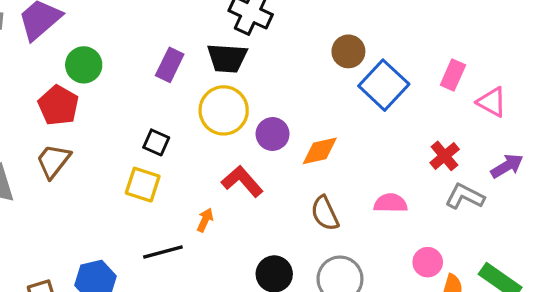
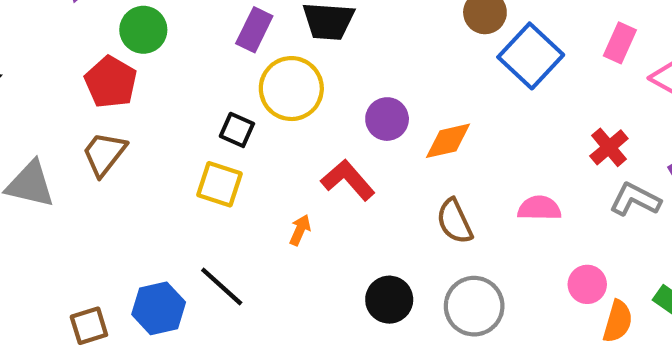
yellow circle: (224, 110) -> (291, 89), moved
black line: (163, 252) -> (222, 287), moved, turned 57

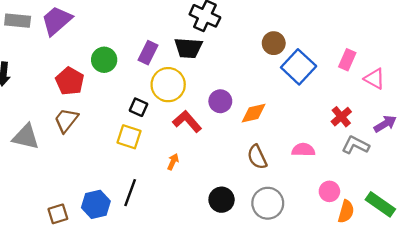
green circle: (143, 30) -> (104, 60), moved
red L-shape: (348, 180) -> (187, 121), moved
black line: (222, 287) -> (130, 193), turned 68

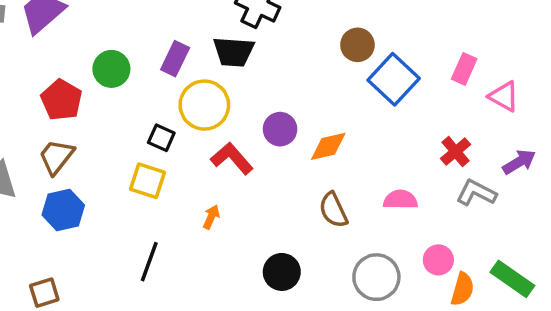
gray circle: (268, 203) -> (376, 277), moved
blue hexagon: (96, 204) -> (63, 210), moved

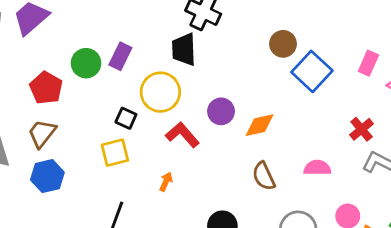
black trapezoid: (234, 52) -> (184, 49), turned 84
purple rectangle: (175, 59) -> (120, 56), moved
yellow square: (148, 181) -> (115, 153), turned -32

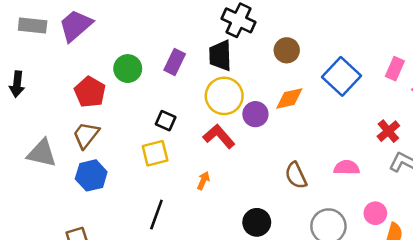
brown circle: (283, 44) -> (287, 50), moved
purple rectangle: (120, 56) -> (175, 62), moved
yellow circle: (160, 92) -> (224, 96), moved
orange diamond: (260, 125) -> (289, 99), moved

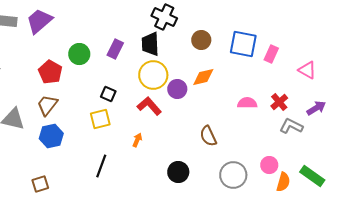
pink rectangle: (395, 69) -> (271, 54), moved
blue square: (341, 76) -> (243, 44), moved, turned -32
pink semicircle: (347, 168) -> (247, 103), moved

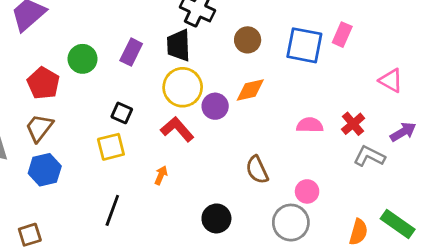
pink rectangle: (271, 54) -> (342, 35), moved
pink circle: (269, 165) -> (307, 191), moved

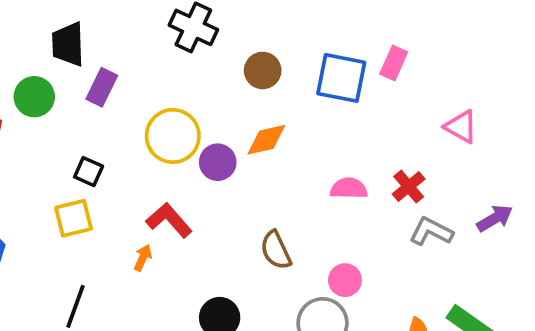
black trapezoid: (179, 45) -> (68, 44), moved
red L-shape: (177, 129) -> (169, 220), moved
purple arrow: (403, 132) -> (495, 218), moved

